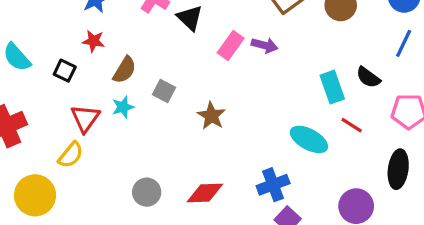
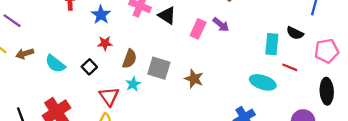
purple arrow: (265, 45) -> (221, 25), turned 35
black square: (65, 71) -> (89, 67), turned 32
cyan rectangle: (332, 87) -> (272, 44), turned 35
gray square: (164, 91) -> (159, 68), size x1.5

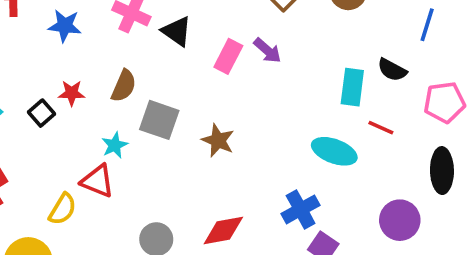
blue star: (101, 15) -> (65, 26), turned -30
red star: (105, 43) -> (72, 93), moved
brown semicircle: (130, 59) -> (124, 86), moved
red triangle: (109, 96) -> (97, 181), moved, turned -35

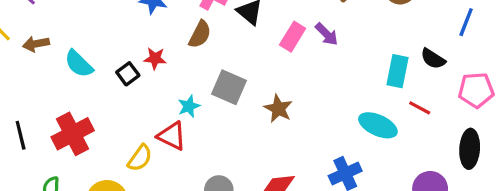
brown semicircle: (124, 86) -> (200, 34), moved

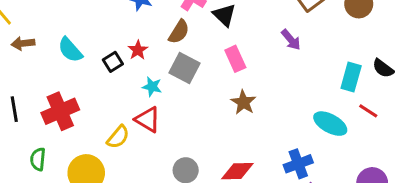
pink rectangle: (293, 37) -> (235, 59), moved, turned -60
brown arrow: (36, 44) -> (23, 43), moved
red star: (155, 58) -> (138, 50), turned 30
gray square: (229, 87) -> (185, 68), moved
cyan star: (189, 106) -> (152, 87), moved, turned 30

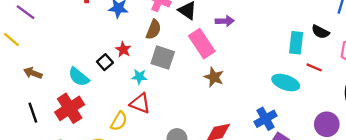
purple arrow: (291, 40) -> (225, 21), moved, turned -42
brown arrow: (23, 43) -> (33, 73), moved, turned 36
cyan semicircle: (70, 50) -> (79, 77), moved
pink rectangle: (235, 59) -> (202, 44), size x1.4

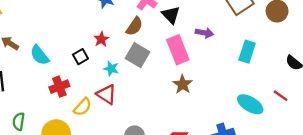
cyan rectangle: (296, 43) -> (247, 52), moved
black square: (105, 62) -> (80, 57), moved
cyan semicircle: (79, 77) -> (40, 55), moved
red cross: (70, 108) -> (59, 87), moved, size x0.7

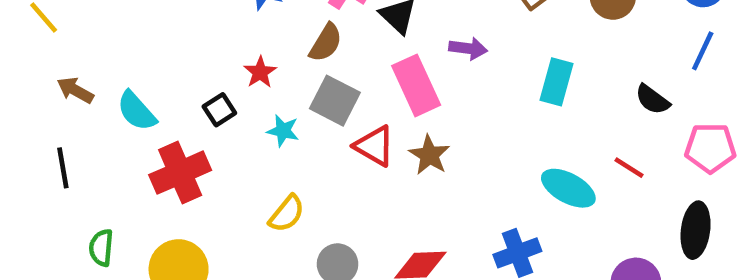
red cross: (59, 87) -> (180, 173), size x1.4
red triangle: (107, 94) -> (374, 146), moved
yellow semicircle: (83, 107) -> (287, 214), moved

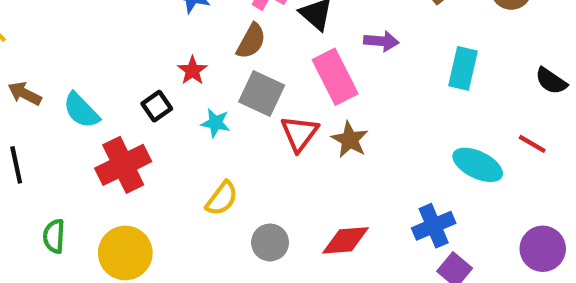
red triangle: (374, 146) -> (299, 133), turned 39

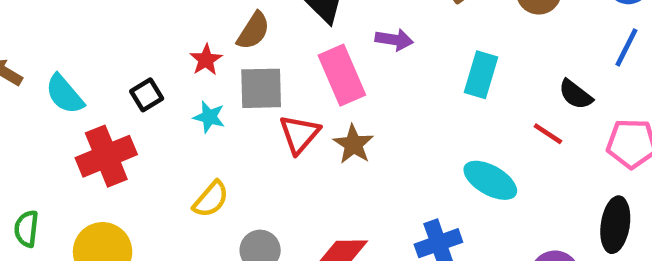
red star: (192, 70) -> (206, 60), moved
gray square: (262, 94) -> (261, 88), turned -30
red line: (532, 144) -> (548, 134), moved

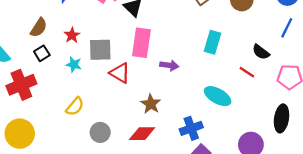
brown semicircle: (253, 31) -> (39, 28), moved
purple arrow: (394, 40) -> (169, 65), moved
pink rectangle: (342, 75) -> (141, 43), turned 32
red triangle: (299, 134) -> (120, 73), turned -40
brown star: (353, 144) -> (151, 104), moved

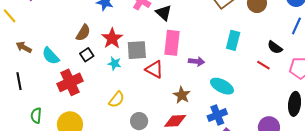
red star: (72, 35) -> (112, 38), size x1.5
cyan ellipse: (218, 96) -> (222, 86), moved

